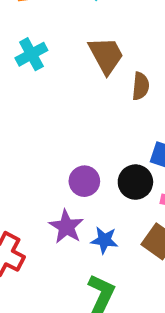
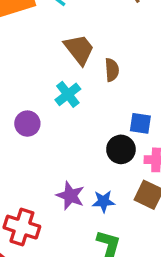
cyan cross: (31, 54) -> (68, 94), moved
purple circle: (84, 181) -> (27, 124), moved

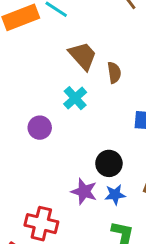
black circle: (121, 149) -> (109, 163), moved

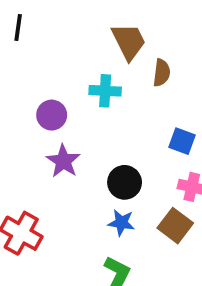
cyan cross: (75, 98) -> (105, 91), turned 30
purple star: (84, 191) -> (63, 161), moved

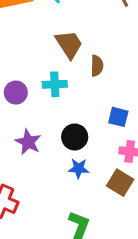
purple circle: (52, 115) -> (16, 93), moved
black circle: (125, 182) -> (75, 137), moved
blue star: (121, 223) -> (79, 168), moved

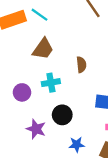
brown trapezoid: (69, 44) -> (43, 49), moved, turned 75
black circle: (75, 137) -> (62, 115), moved

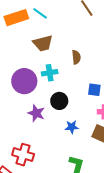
brown trapezoid: (43, 49) -> (43, 43), turned 40
purple circle: (22, 92) -> (24, 81), size x1.6

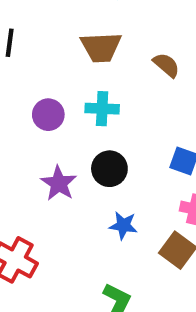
brown semicircle: (76, 57) -> (166, 65), moved, turned -56
purple circle: (24, 81) -> (48, 115), size x0.6

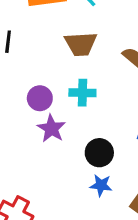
black circle: (109, 169) -> (99, 153), moved
purple star: (59, 183) -> (51, 129), moved

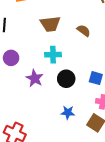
purple circle: (40, 98) -> (11, 58), moved
black circle: (99, 153) -> (66, 79), moved

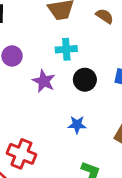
blue star: (68, 112) -> (77, 125), moved

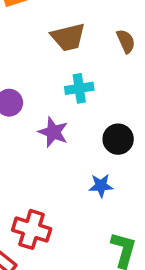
brown semicircle: (105, 16) -> (126, 41), turned 36
black circle: (85, 80) -> (118, 139), moved

